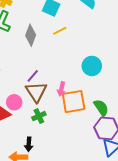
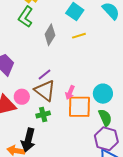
cyan circle: (92, 66) -> (103, 94), moved
brown triangle: (36, 92) -> (45, 91), turned -30
black arrow: (29, 144) -> (28, 140), size x1.6

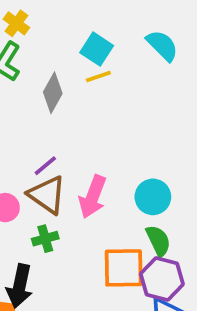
yellow line: (79, 36) -> (98, 76), moved
pink arrow: (70, 92) -> (93, 197), size x1.6
orange square: (79, 107) -> (124, 268), moved

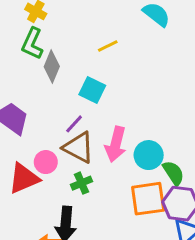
cyan square: (97, 49) -> (92, 90), moved
gray diamond: (53, 93) -> (52, 67), moved
cyan circle: (153, 197) -> (149, 155), moved

